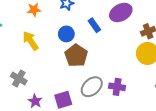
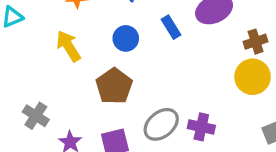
brown pentagon: (76, 56) -> (114, 86), moved
gray cross: (19, 79) -> (36, 116), moved

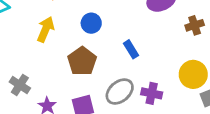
blue rectangle: (171, 27) -> (131, 49), moved
yellow arrow: (68, 46) -> (46, 29), turned 55
yellow circle: (253, 77) -> (193, 74), moved

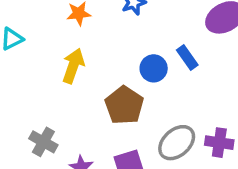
blue circle: (91, 23) -> (154, 68), moved
blue rectangle: (131, 49) -> (187, 57), moved

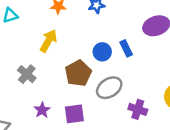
gray cross: (43, 142) -> (27, 74), moved
gray ellipse: (177, 143) -> (109, 88), moved

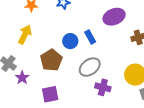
gray ellipse: (109, 88) -> (90, 67), moved
purple star: (42, 110) -> (22, 78), moved

